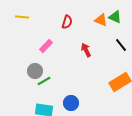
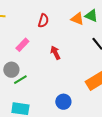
red arrow: (86, 50) -> (55, 53), moved
blue circle: (71, 103) -> (63, 102), moved

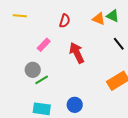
red arrow: (55, 53) -> (77, 53), size x1.5
blue circle: (63, 102) -> (75, 105), moved

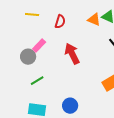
yellow line: (20, 16) -> (32, 15), moved
gray circle: (33, 70) -> (28, 57), moved

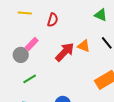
orange triangle: (94, 20) -> (84, 46), moved
red arrow: (72, 54) -> (65, 52), turned 70

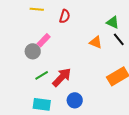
green triangle: (101, 15) -> (113, 22), moved
red arrow: (65, 52) -> (62, 77), moved

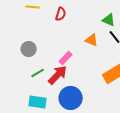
pink rectangle: (44, 40) -> (66, 58), moved
blue circle: (75, 100) -> (71, 98), size x1.5

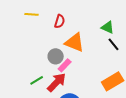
orange triangle: (92, 40) -> (75, 42), moved, size x1.5
gray circle: (29, 49) -> (56, 56), moved

